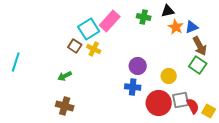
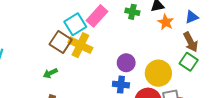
blue triangle: (192, 27) -> (192, 17), moved
brown square: (75, 46) -> (61, 42), size x1.5
yellow cross: (94, 49) -> (80, 45), size x1.6
yellow circle: (169, 76) -> (158, 73), size x1.6

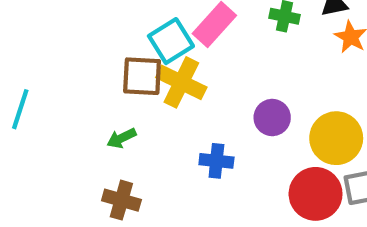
brown square: (61, 42) -> (142, 76), turned -30
blue cross: (121, 85) -> (216, 161), moved

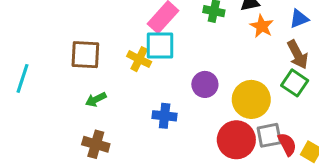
cyan square: (171, 41) -> (160, 46), moved, turned 32
brown square: (142, 76) -> (85, 55), moved
yellow cross: (181, 82) -> (139, 59), size x0.7

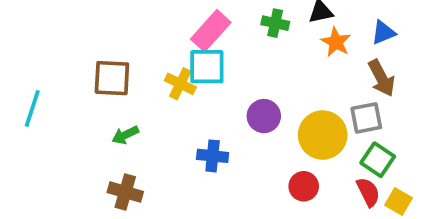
green square: (295, 83) -> (378, 160), moved
gray square: (269, 135) -> (366, 118), moved
red circle: (236, 140) -> (304, 186), size x0.6

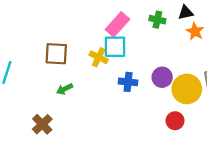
purple circle: (264, 116) -> (162, 77), moved
blue cross: (213, 156) -> (128, 82), moved
brown cross: (125, 192) -> (42, 124), moved, turned 30

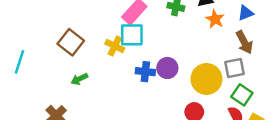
brown square: (56, 54) -> (71, 42), turned 35
purple circle: (162, 77) -> (167, 68), moved

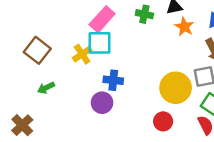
yellow cross: (115, 46) -> (82, 54), turned 30
purple circle: (167, 68) -> (102, 103), moved

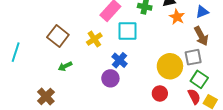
cyan square: (100, 43) -> (128, 31), moved
blue cross: (113, 80) -> (120, 60), turned 35

